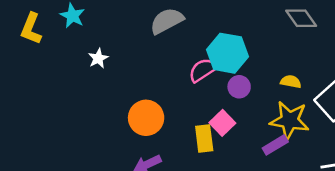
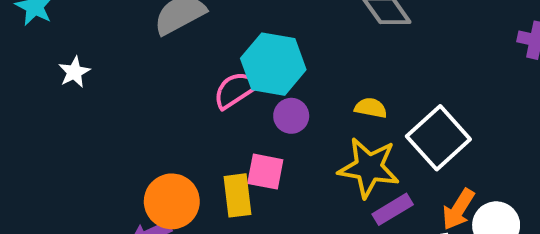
orange circle: (146, 118) -> (172, 201), moved
pink square: (222, 123) -> (265, 172), turned -35
purple rectangle: (275, 145) -> (393, 209), moved

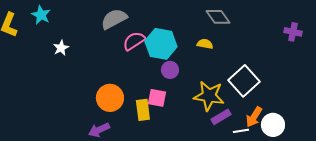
pink semicircle: (235, 90) -> (134, 41), moved
yellow semicircle: (371, 108) -> (205, 44), moved
orange circle: (172, 201) -> (110, 98), moved

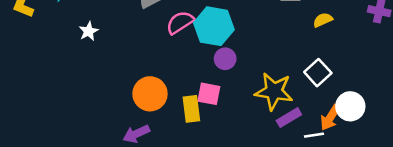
yellow semicircle: (205, 44) -> (323, 20), moved, turned -35
white square: (244, 81) -> (318, 73), size x0.7
white circle: (273, 125) -> (350, 106), moved

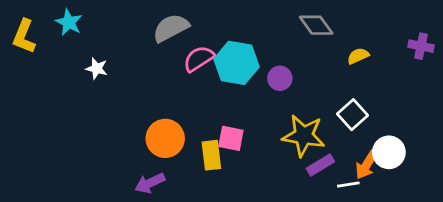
white star: (89, 31) -> (97, 68), turned -30
purple circle: (225, 59) -> (280, 78), moved

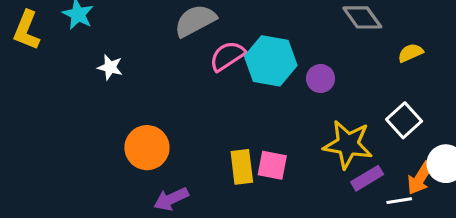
orange circle: (165, 138) -> (147, 148), moved
pink square: (231, 138) -> (272, 165), moved

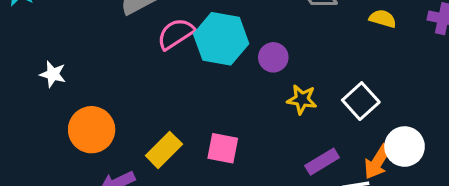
yellow semicircle: (410, 53) -> (383, 19), moved, turned 40
white star: (110, 67) -> (53, 74), moved
yellow star: (348, 144) -> (302, 99), moved, size x0.6
yellow rectangle: (242, 167) -> (164, 150), moved, turned 52

